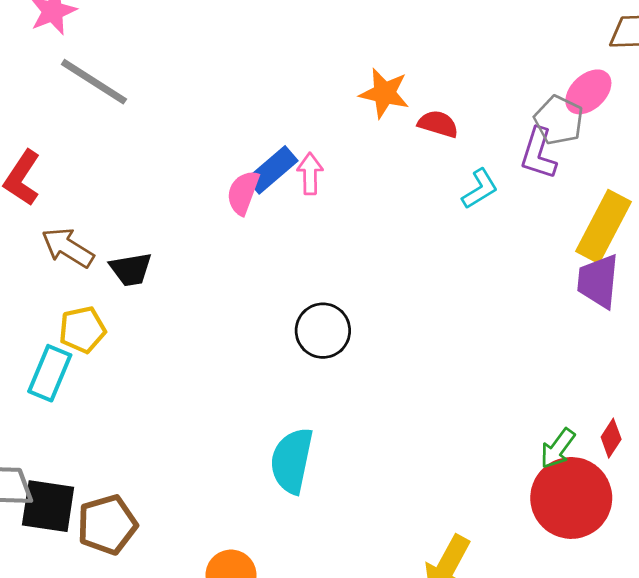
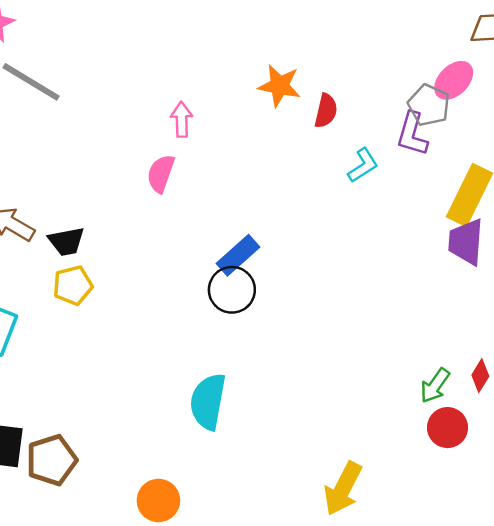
red semicircle: (438, 124) -> (326, 111), turned 88
blue rectangle: (272, 170) -> (238, 255), moved
pink arrow: (310, 174) -> (182, 120), moved
yellow pentagon: (82, 330) -> (73, 285), moved
red circle: (571, 498) -> (448, 428), size x0.6

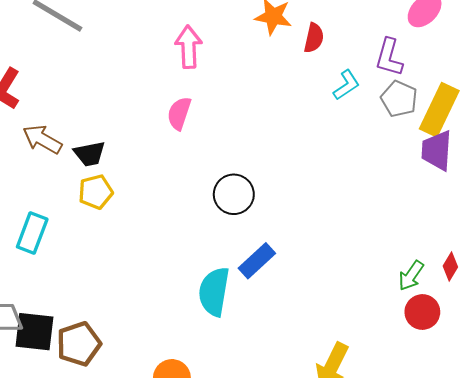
gray pentagon: (429, 105) -> (399, 99), moved
pink arrow: (182, 120) -> (189, 47), size x1.4
pink semicircle: (161, 174) -> (179, 113), moved
blue rectangle: (238, 255) -> (257, 261), moved

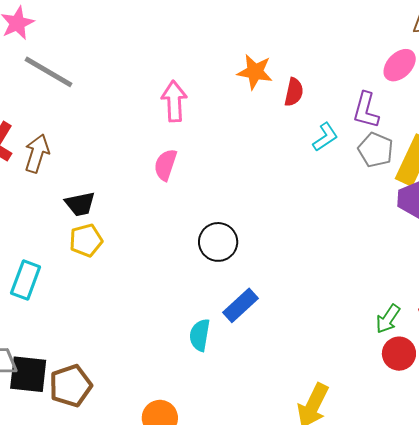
brown arrow: (42, 139) -> (37, 153), moved, turned 78
cyan semicircle: (214, 292) -> (200, 335), size x0.7

